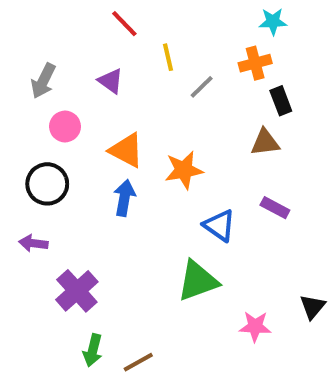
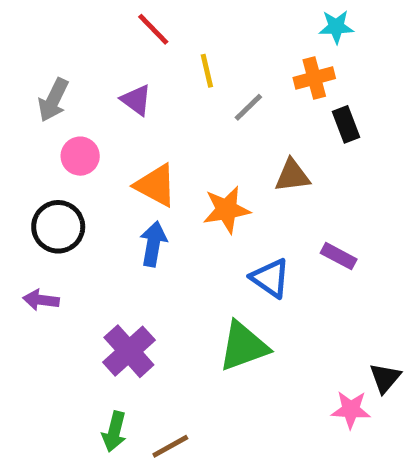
brown triangle: (265, 142) -> (292, 176), moved
purple cross: (77, 291) -> (129, 351), moved
pink star: (255, 326) -> (351, 410), moved

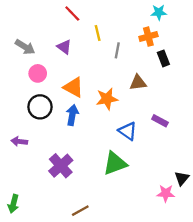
gray arrow: (53, 100) -> (25, 47), turned -84
gray line: (248, 107) -> (117, 50), turned -35
black circle: (58, 227) -> (40, 107), moved
green arrow: (114, 432) -> (13, 204), moved

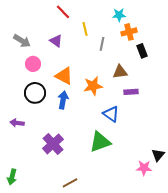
cyan star: (159, 12) -> (119, 15), moved
purple rectangle: (160, 121) -> (131, 92), moved, turned -32

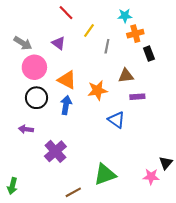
yellow line: (85, 29) -> (89, 30), turned 48
pink circle: (33, 64) -> (34, 67), size x1.5
purple arrow: (17, 123) -> (26, 129), moved
green triangle: (100, 142) -> (105, 174), moved

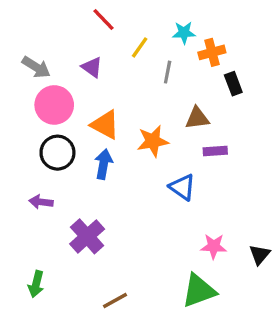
cyan star: (125, 16) -> (184, 33), moved
green triangle: (105, 174) -> (199, 291), moved
pink star: (151, 177) -> (214, 246), moved
green arrow: (12, 186) -> (36, 284), moved

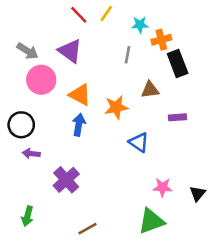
yellow line: (140, 47) -> (106, 13), moved
purple triangle: (92, 67) -> (70, 51), size x1.5
black rectangle: (233, 84) -> (178, 63), size x1.5
purple rectangle: (215, 151) -> (178, 117), moved
black circle: (57, 153) -> (21, 125), moved

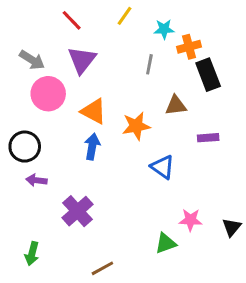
red line: (79, 15) -> (72, 20), moved
purple triangle: (70, 51) -> (82, 60), turned 32
green triangle: (151, 221) -> (166, 243), moved, size x0.7

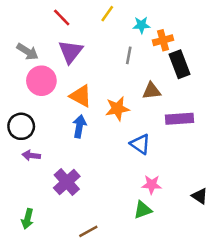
purple rectangle: (208, 138) -> (179, 119), size x1.5
pink star: (191, 220) -> (152, 185), moved
black triangle: (232, 227) -> (200, 196), turned -36

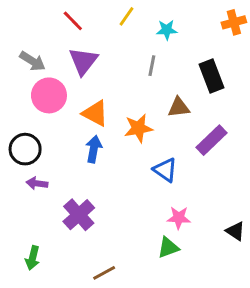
orange cross: (163, 40) -> (234, 22), moved
purple rectangle: (179, 119) -> (211, 140), turned -40

